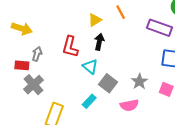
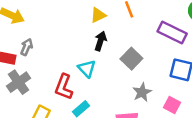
red L-shape: (70, 47) -> (64, 87), moved
gray square: (108, 83) -> (131, 59), moved

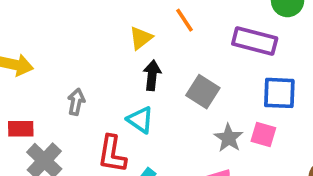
gray arrow: (27, 47) -> (76, 102), moved
pink square: (172, 105) -> (263, 134), moved

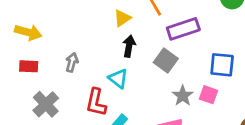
purple rectangle: (255, 41) -> (183, 29), moved, turned -36
red rectangle: (21, 129) -> (29, 66), moved

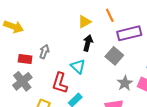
red rectangle: (29, 66) -> (25, 59), moved

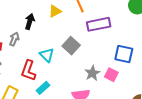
black arrow: (88, 43) -> (30, 22), moved
gray square: (114, 56) -> (71, 46), moved

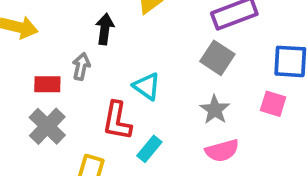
gray square: (71, 46) -> (217, 58), moved
gray star: (92, 73) -> (215, 110), moved

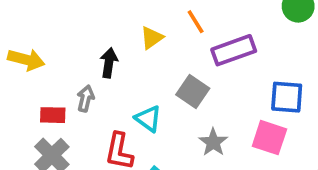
gray square: (217, 58) -> (193, 92), moved
pink square: (273, 104) -> (269, 138), size x1.4

